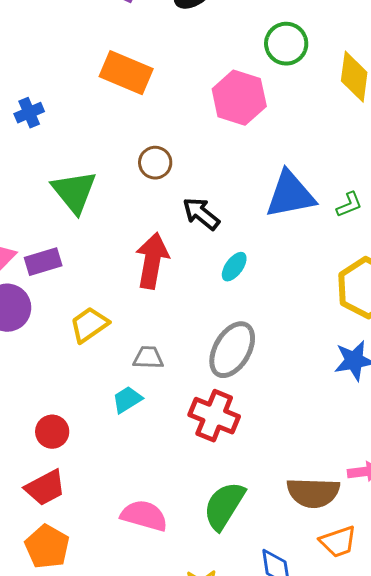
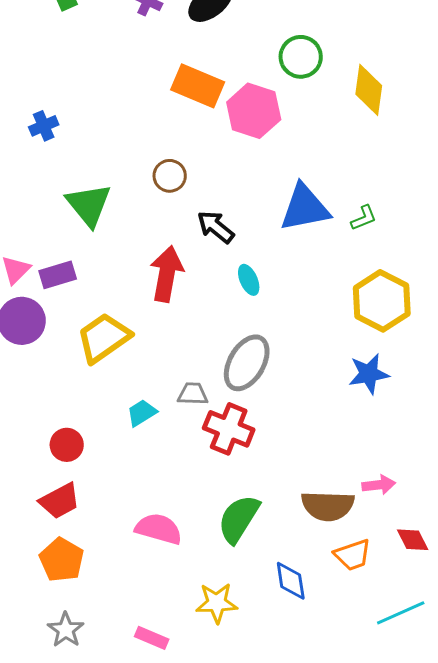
orange rectangle: (126, 73) -> (198, 86), moved
cyan ellipse: (234, 267) -> (249, 280), turned -60
yellow trapezoid: (89, 325) -> (104, 338), size x1.4
gray trapezoid: (148, 358) -> (193, 394), moved

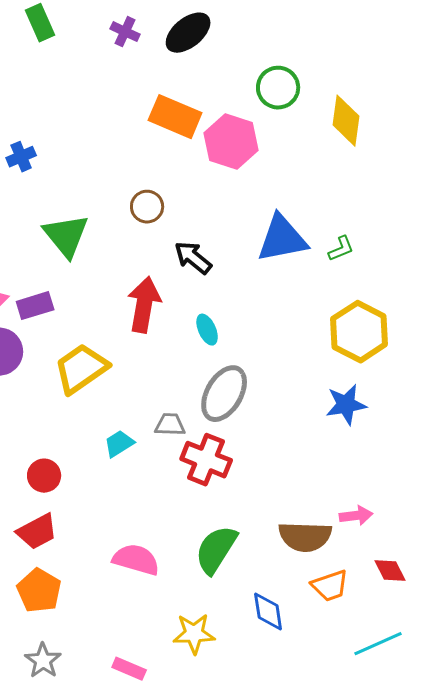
cyan ellipse: (249, 280) -> (207, 330), moved

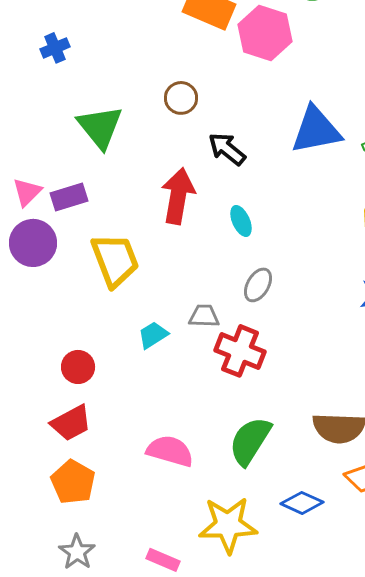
yellow trapezoid: (81, 369) -> (115, 260), turned 104
gray ellipse: (224, 394) -> (258, 285), size x0.6
blue diamond: (268, 612) -> (302, 503), turned -57
yellow star: (194, 634) -> (228, 525), size x1.4

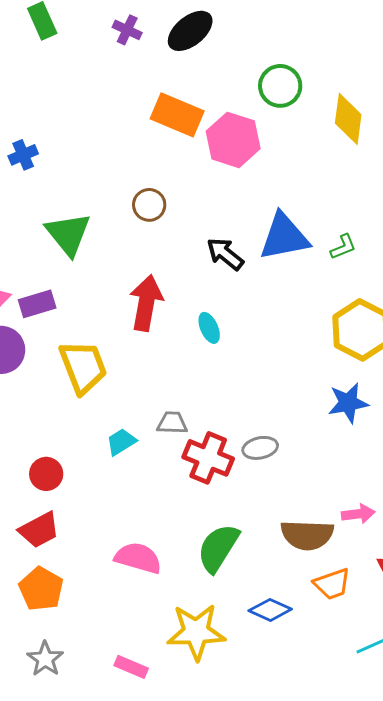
black arrow: (227, 149) -> (225, 254), moved
gray ellipse: (258, 285) -> (260, 448), moved, turned 48

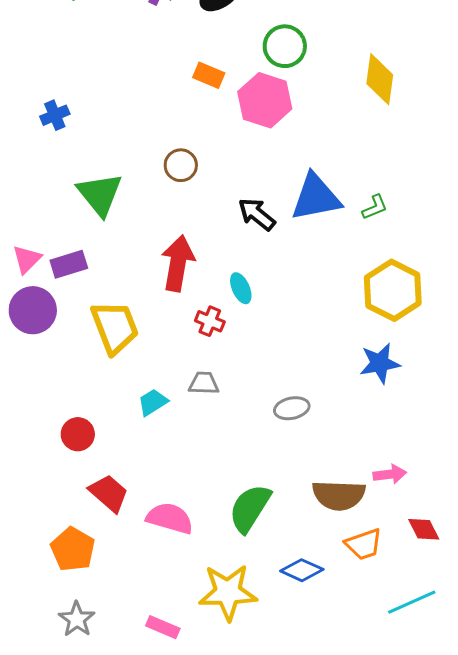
green circle: (280, 86) -> (285, 46), moved
orange rectangle: (177, 115) -> (209, 75), size x0.6
red cross: (208, 458) -> (210, 321), moved, size x0.6
red trapezoid: (39, 530) -> (109, 493), moved, turned -111

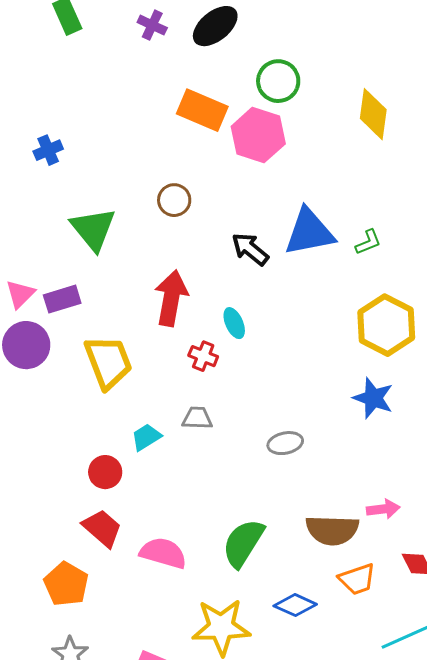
orange rectangle: (209, 75) -> (202, 110), size x1.6
blue star: (380, 363) -> (373, 398), turned 30
red circle: (78, 434) -> (105, 472), moved

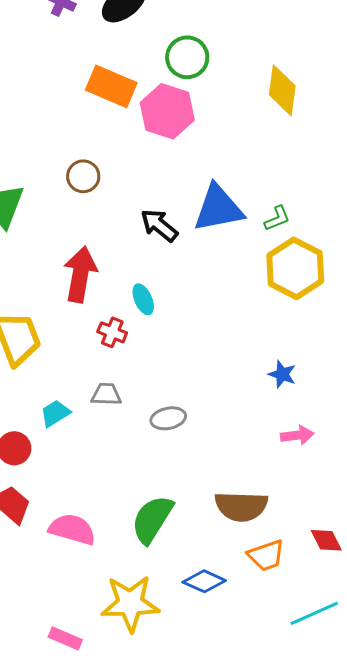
yellow hexagon: (386, 325) -> (295, 268), moved
blue star: (373, 398) -> (282, 374), size x0.7
gray ellipse: (285, 443) -> (168, 418), moved
pink arrow: (383, 509) -> (297, 435), moved

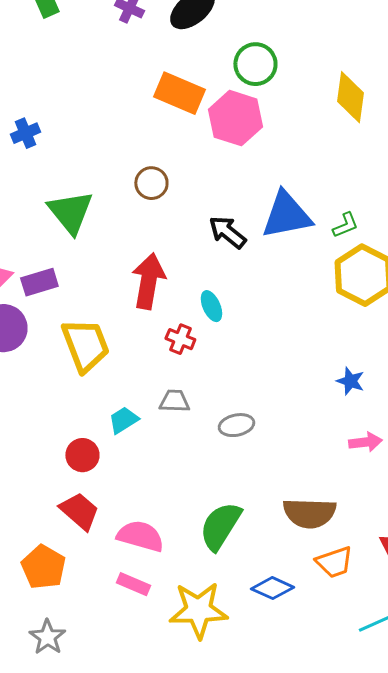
pink rectangle: (65, 638) -> (133, 584), moved

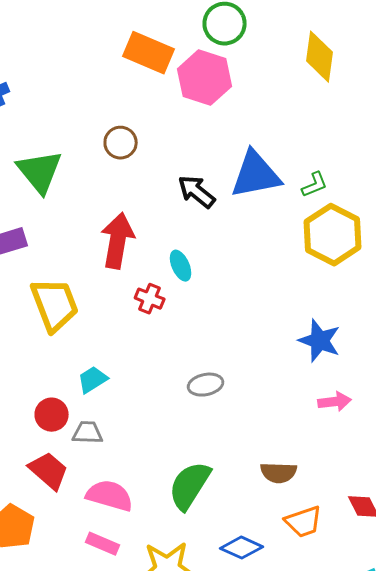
blue star: (350, 381) -> (320, 341), size x1.5
gray trapezoid: (174, 401) -> (88, 433), moved
brown semicircle: (309, 513) -> (279, 473), size x0.7

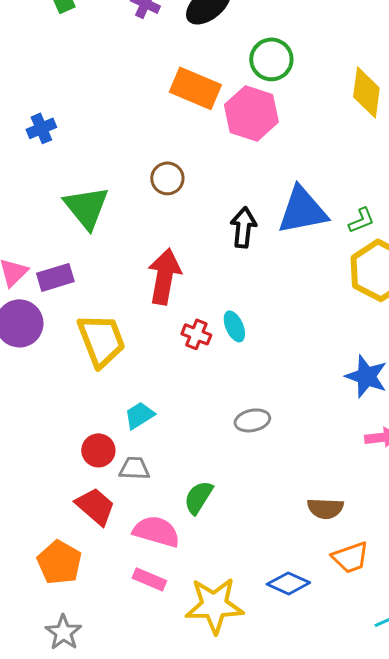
black arrow: (197, 192) -> (243, 227), turned 57
cyan ellipse: (181, 266) -> (234, 326), moved
green semicircle: (190, 486) -> (198, 497), moved, size x0.7

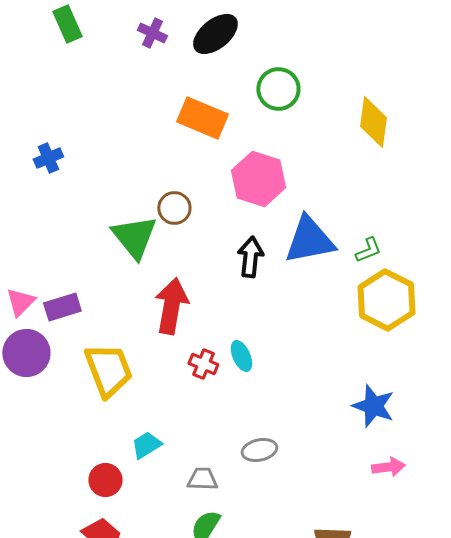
pink hexagon: (251, 113) -> (258, 179), moved
green triangle: (86, 207) -> (134, 237), moved
gray trapezoid: (134, 468) -> (202, 479), moved

